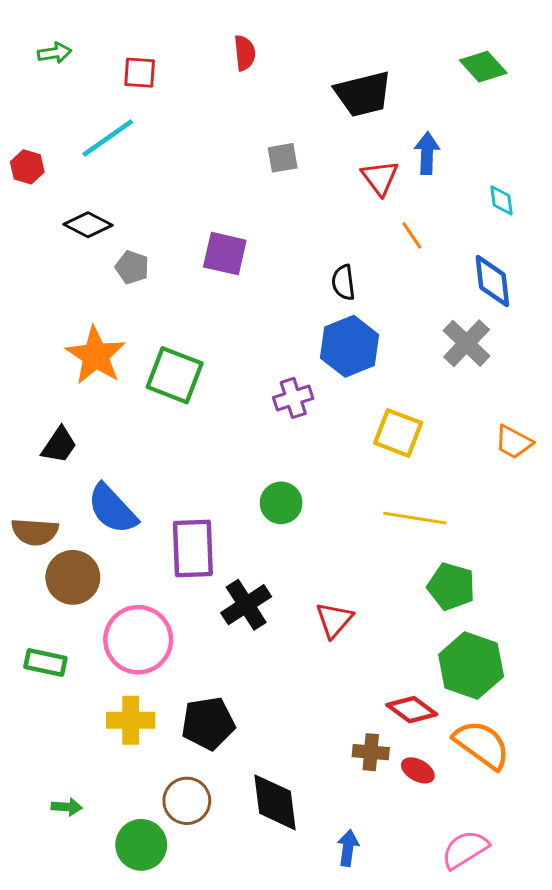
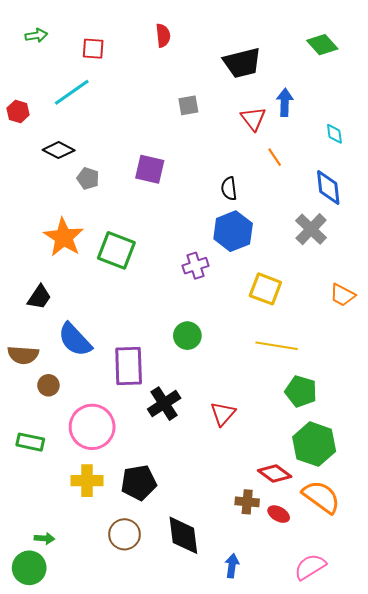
brown circle: (73, 577) -> (48, 385), size x0.6
green circle: (141, 845) -> (29, 568), moved

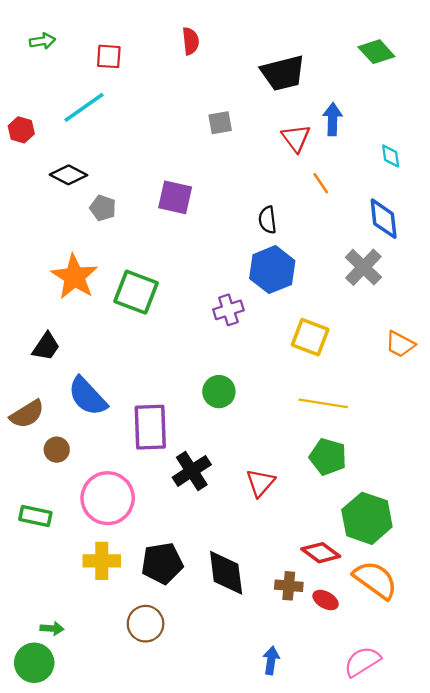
brown semicircle: (23, 355) -> (27, 414), turned -36
green pentagon: (301, 391) -> (328, 457), moved
black diamond: (183, 535) -> (226, 573), moved

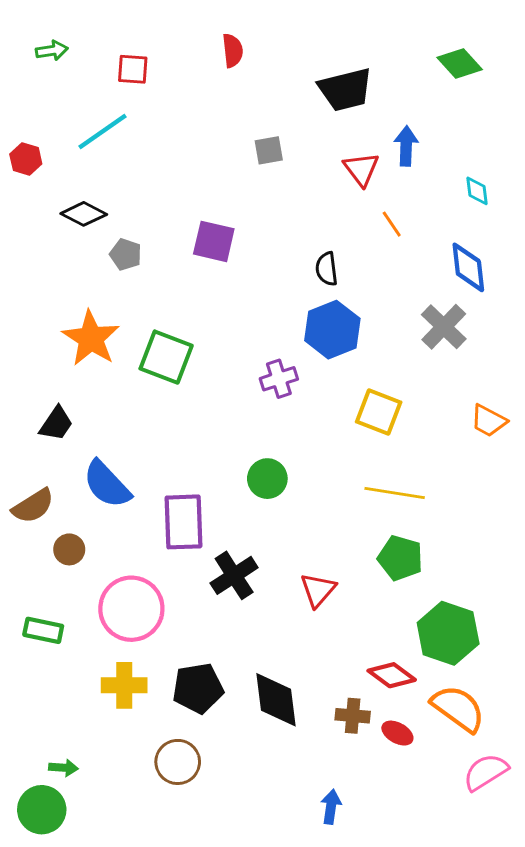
pink semicircle: (362, 662) -> (486, 772), moved

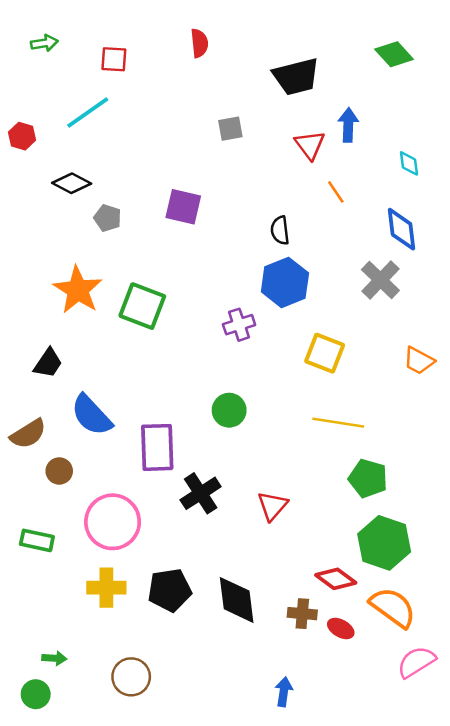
green pentagon: (400, 558) -> (368, 478), moved
brown circle: (178, 762) -> (131, 677), moved
green circle: (42, 810) -> (36, 694), size x0.7

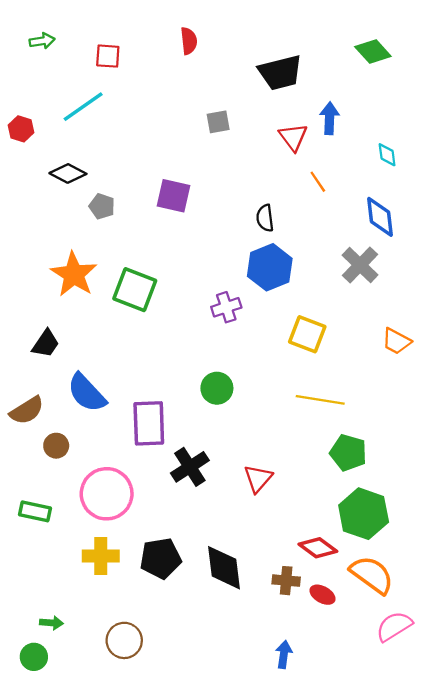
blue arrow: (284, 692) -> (284, 655), moved

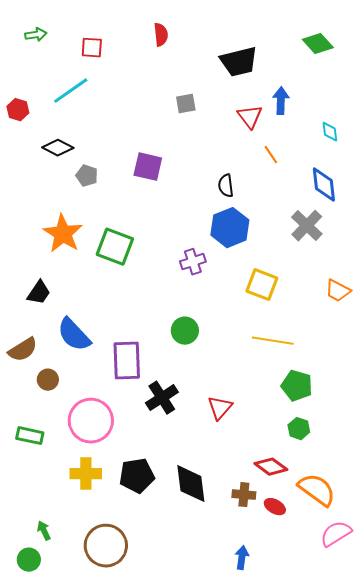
green hexagon: (364, 514) -> (299, 429), moved, size x0.5
green arrow: (51, 623) -> (44, 531), turned -120
brown circle: (124, 640) -> (106, 546), size x1.4

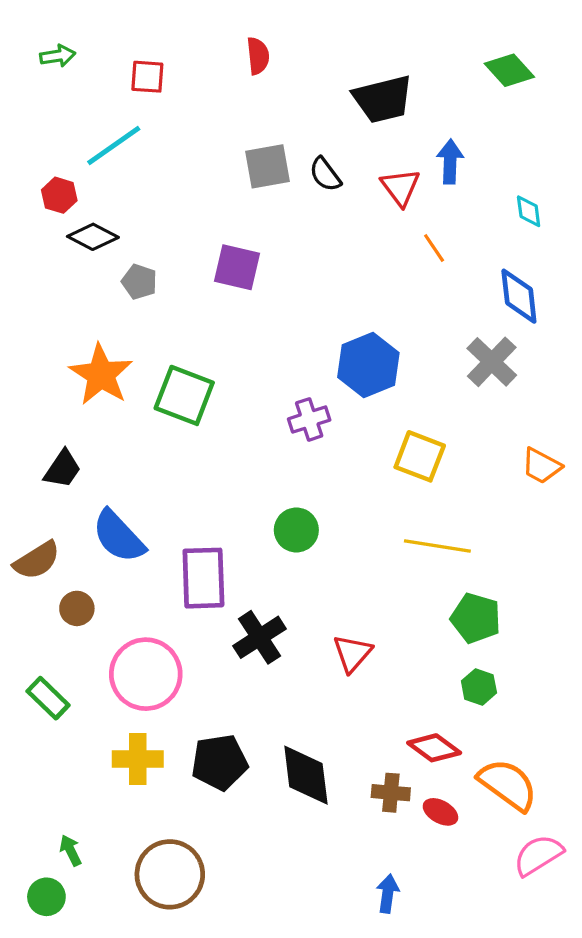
gray square: (186, 104) -> (268, 166), moved, size x1.4
red hexagon: (18, 110) -> (59, 195), moved
black semicircle: (226, 186) -> (325, 174), moved, turned -30
green rectangle: (30, 436) -> (48, 698), turned 32

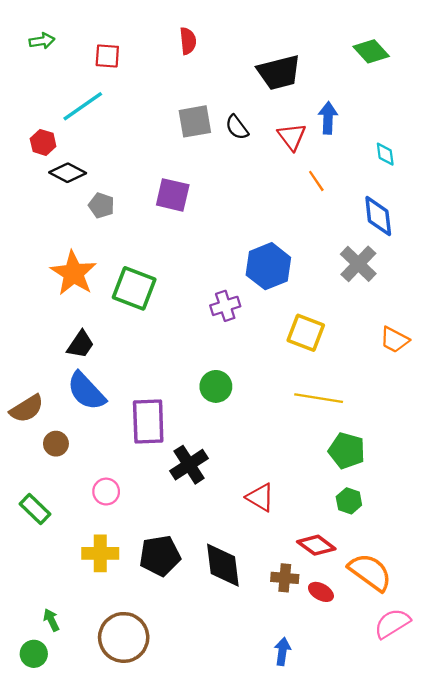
black trapezoid: (62, 469) -> (80, 344), moved
red triangle: (352, 653) -> (260, 497), moved, turned -40
pink circle: (146, 674) -> (106, 492), size x0.5

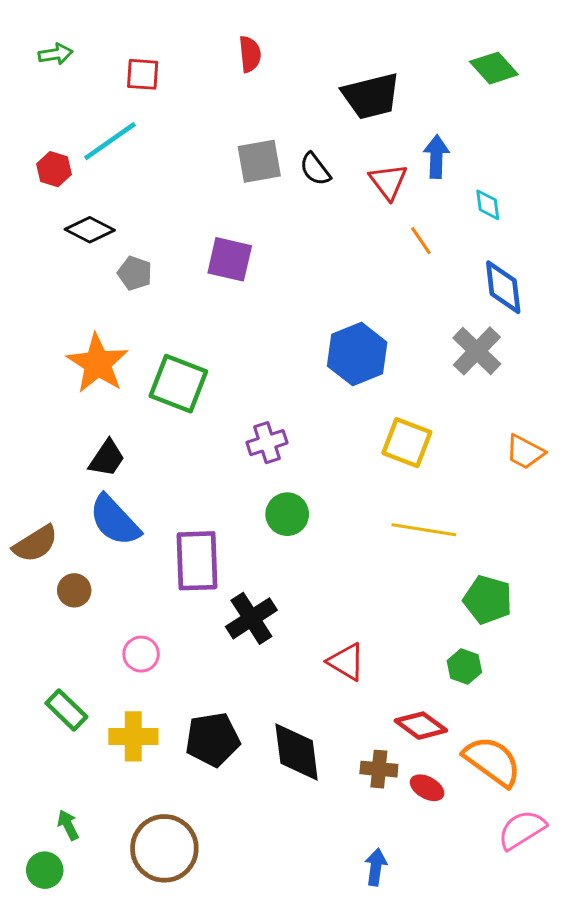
red hexagon: (43, 142) -> (54, 169), moved
cyan diamond: (385, 154) -> (488, 205), moved
purple cross: (225, 306) -> (267, 443), moved
green pentagon: (347, 451) -> (488, 600), moved
green rectangle: (35, 509) -> (66, 710), moved

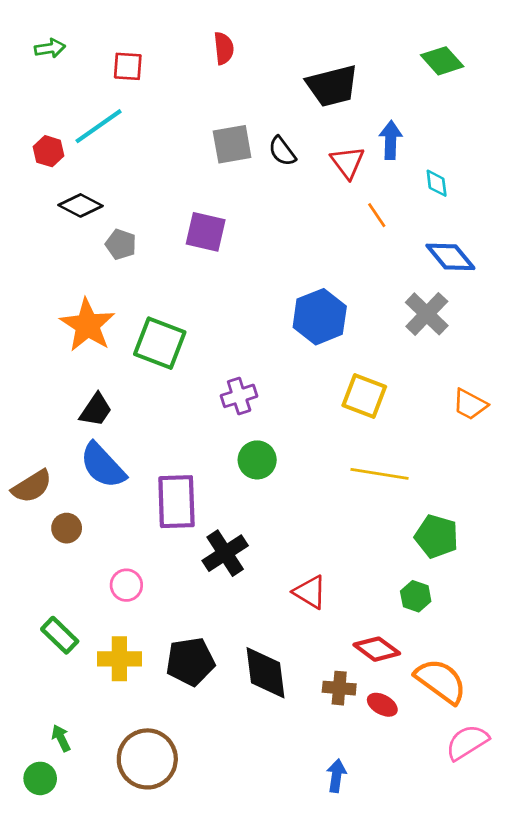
blue diamond: (503, 287) -> (450, 257), turned -33

